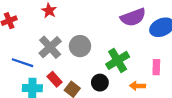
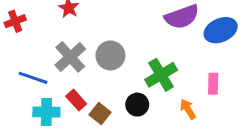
orange arrow: (138, 86) -> (188, 109), turned 56

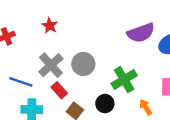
red rectangle: (76, 100) -> (59, 90), moved

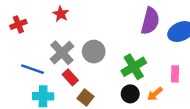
purple semicircle: (141, 33) -> (150, 21), turned -56
black circle: (105, 104) -> (130, 94), moved
orange arrow: (146, 107) -> (155, 94), turned -98

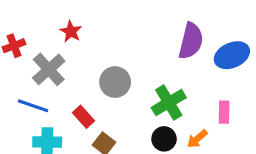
gray cross: (62, 53) -> (49, 69), moved

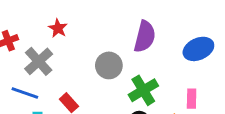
purple semicircle: (191, 41) -> (145, 37), moved
gray circle: (115, 82) -> (109, 65), moved

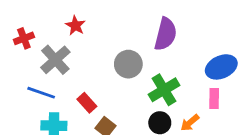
blue ellipse: (198, 49) -> (221, 67), moved

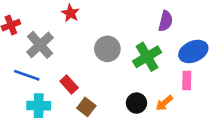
red star: (75, 25) -> (70, 13), moved
purple semicircle: (166, 34) -> (166, 21), moved, size x0.7
green cross: (164, 90) -> (147, 57), moved

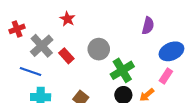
green cross: (147, 57) -> (122, 70), moved
pink rectangle: (187, 81) -> (166, 76), turned 32
red rectangle: (69, 85) -> (66, 56), moved

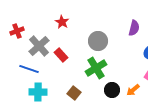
gray circle: (99, 49) -> (98, 41), moved
green cross: (122, 70) -> (96, 68), moved

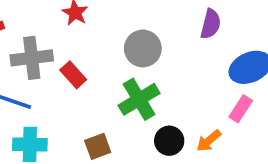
gray cross: (39, 46) -> (32, 58), turned 35
brown square: (74, 93) -> (98, 146), turned 32

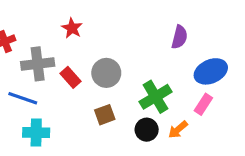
gray circle: (143, 48) -> (106, 73), moved
green cross: (139, 99) -> (156, 97), moved
brown square: (98, 146) -> (105, 115), moved

